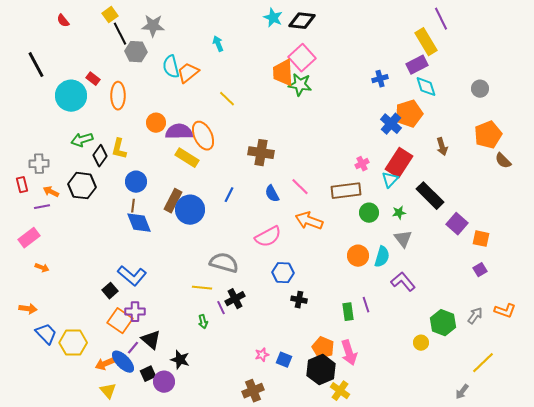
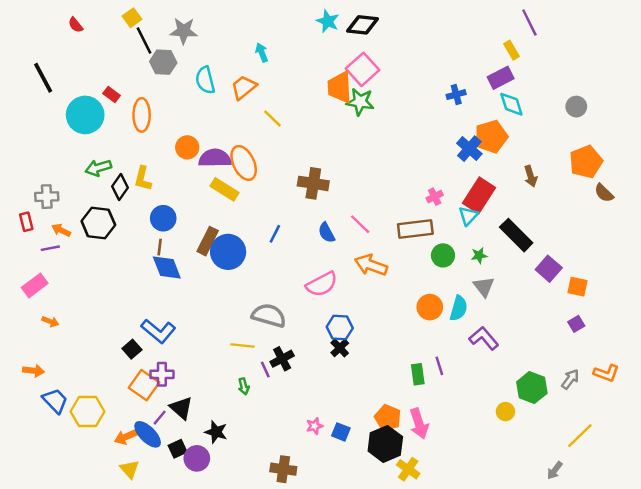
yellow rectangle: (426, 42) -> (511, 50), size x0.6
orange trapezoid: (188, 73) -> (244, 87), moved
black cross: (299, 300) -> (340, 348), moved, turned 35
brown cross: (253, 391) -> (283, 469), moved, turned 30

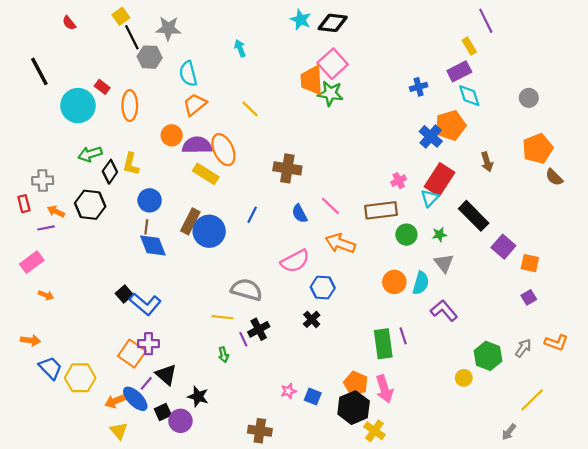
orange trapezoid: (244, 87) -> (195, 104), moved
blue hexagon: (340, 327) -> (323, 287), moved
black square: (132, 349) -> (124, 294), moved
green rectangle: (418, 374) -> (383, 344), size x1.5

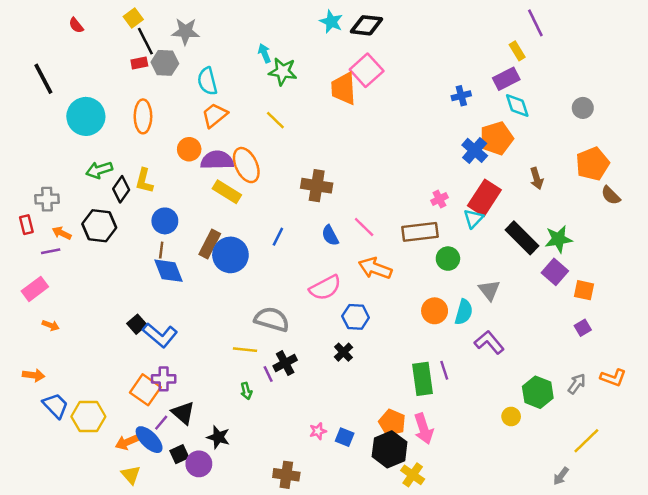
red rectangle: (102, 87) -> (139, 63), moved, turned -48
green star: (330, 93) -> (283, 71), moved
green star: (440, 235) -> (558, 239), moved, size x1.6

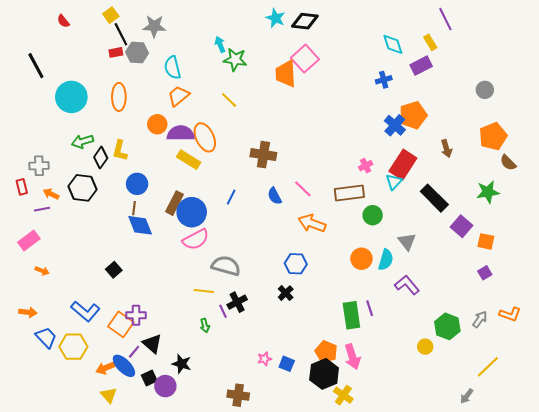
cyan diamond: (517, 105) -> (393, 44), moved
green star: (558, 239) -> (488, 192), moved
pink semicircle: (325, 288) -> (196, 239), moved
blue L-shape: (160, 335) -> (86, 311), moved

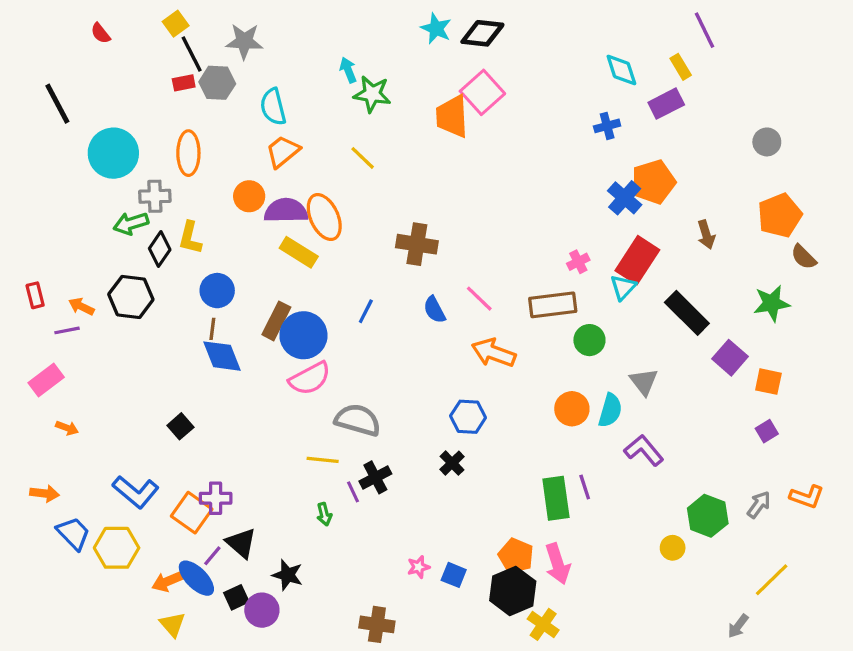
gray cross: (39, 166) -> (155, 196), moved

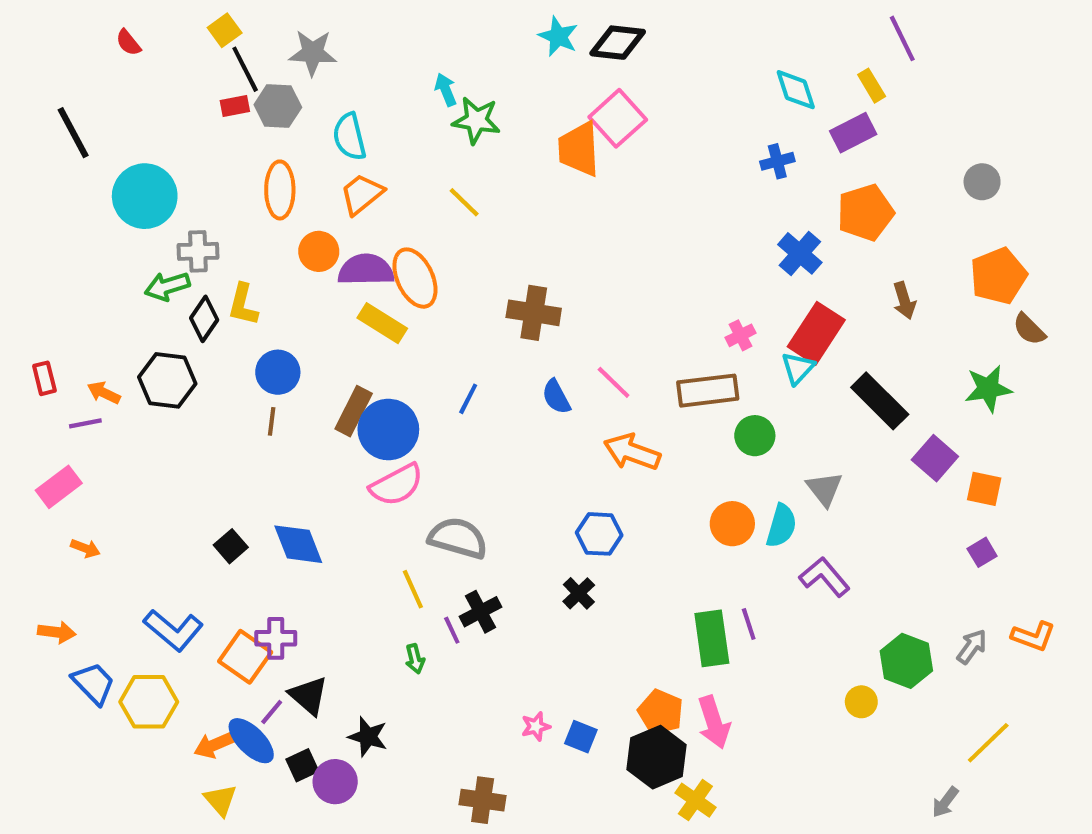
orange ellipse: (188, 153) -> (280, 190), moved
orange pentagon: (653, 182) -> (865, 212), moved
blue diamond: (222, 356) -> (298, 544), moved
yellow line: (323, 460) -> (413, 589), turned 60

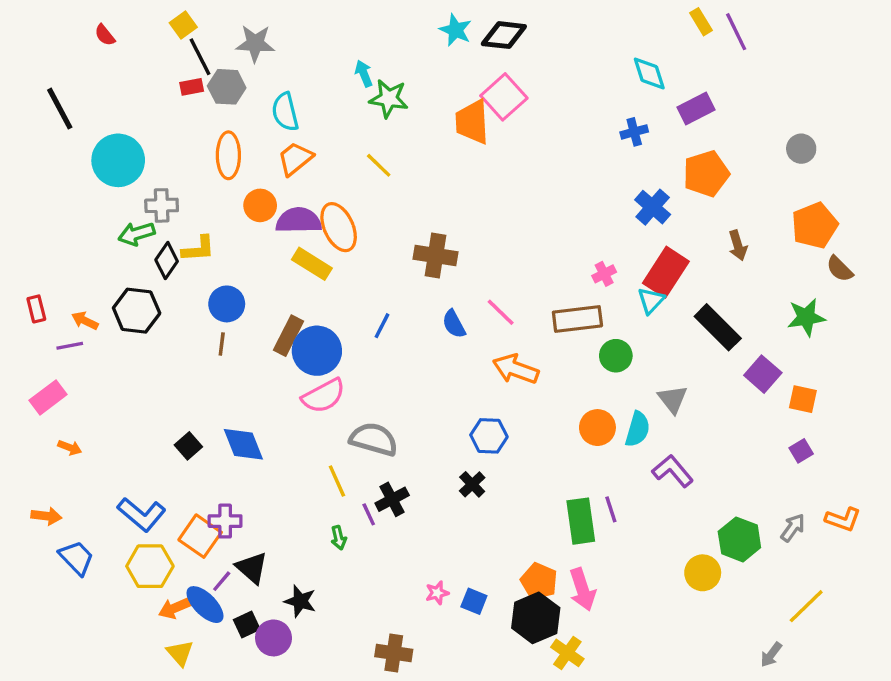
yellow rectangle: (872, 86) -> (701, 22), moved
yellow L-shape: (243, 305) -> (198, 249), turned -108
yellow hexagon: (149, 702) -> (150, 566), moved
yellow circle: (861, 702) -> (703, 573), size x1.4

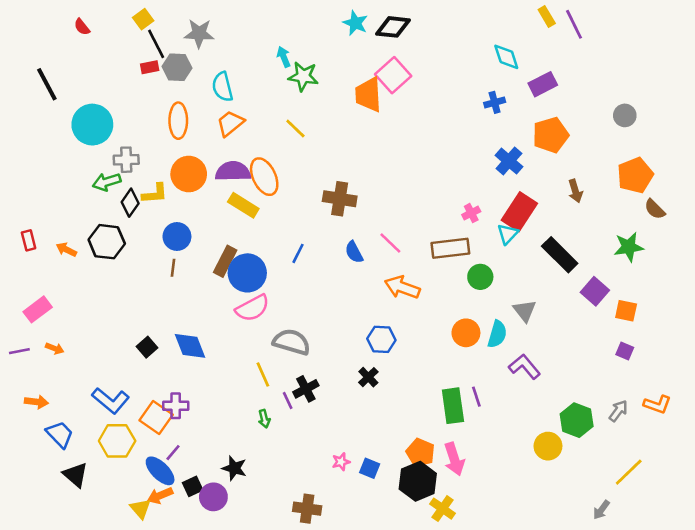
orange circle: (260, 205) -> (189, 174), moved, size x1.4
purple line: (70, 346) -> (19, 351), moved
purple square: (801, 451) -> (625, 351), turned -36
black triangle: (252, 568) -> (75, 475), moved
orange arrow: (175, 608) -> (160, 496), moved

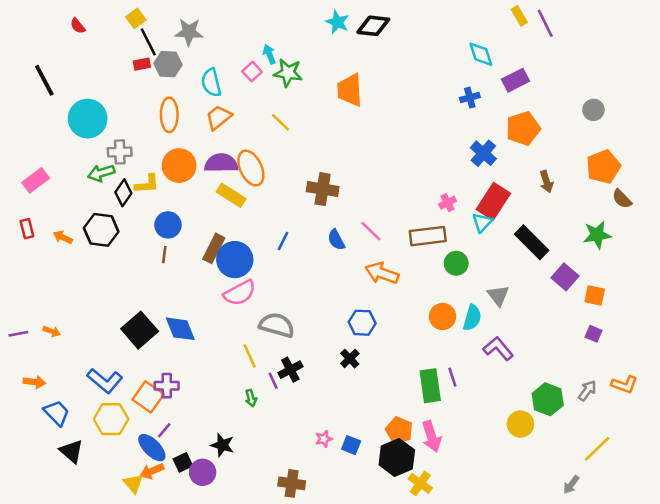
pink square: (393, 75) -> (252, 72), moved, size x0.6
pink rectangle: (38, 309) -> (36, 180), moved
black square: (147, 347) -> (140, 330), size x1.8

